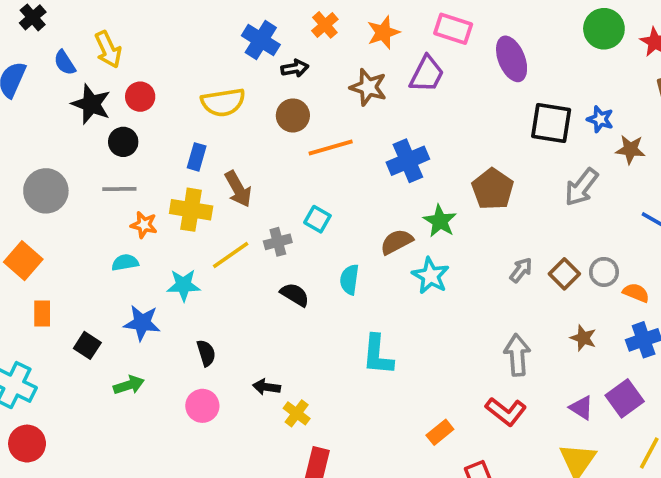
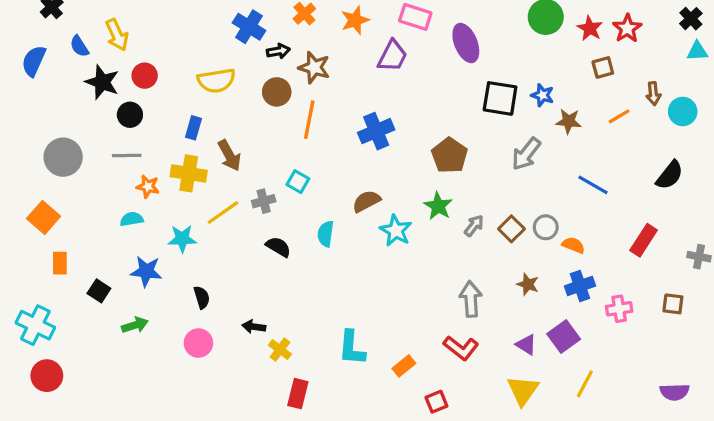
brown star: (368, 87) -> (314, 67), moved
orange line: (331, 148) -> (309, 120), turned -63
green star: (440, 221) -> (438, 206), moved
cyan L-shape: (378, 355) -> (352, 348), moved

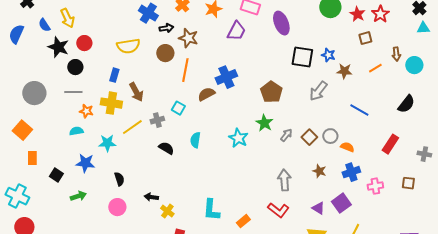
brown semicircle: (366, 201) -> (206, 94), moved

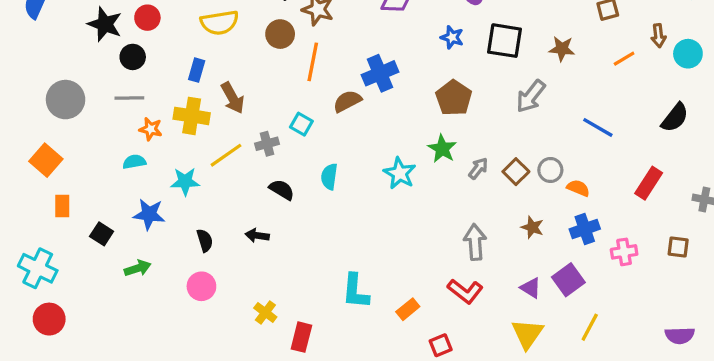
blue star: (328, 55) -> (452, 37), moved
brown star: (344, 71) -> (562, 49), moved
black arrow: (151, 197) -> (257, 236), moved
yellow cross: (167, 211) -> (265, 312), moved

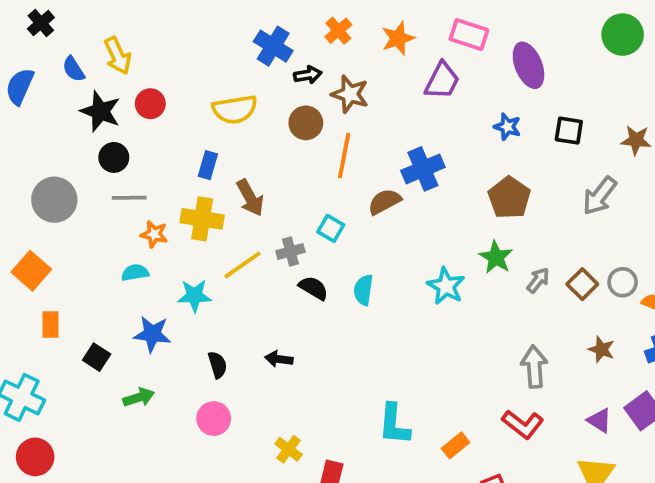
black square: (505, 41) -> (569, 131), size x0.7
black circle: (133, 57) -> (114, 157), moved
black semicircle: (282, 190) -> (313, 288), moved

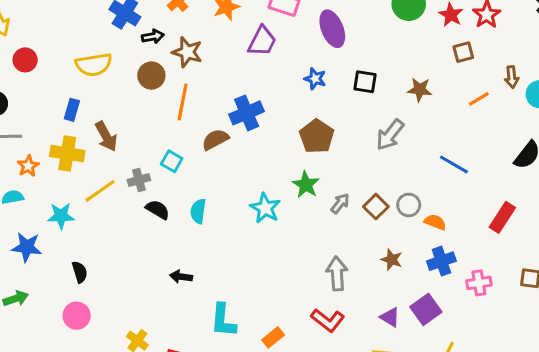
orange star: (154, 234) -> (28, 166), turned 30
black arrow: (279, 359) -> (181, 277), moved

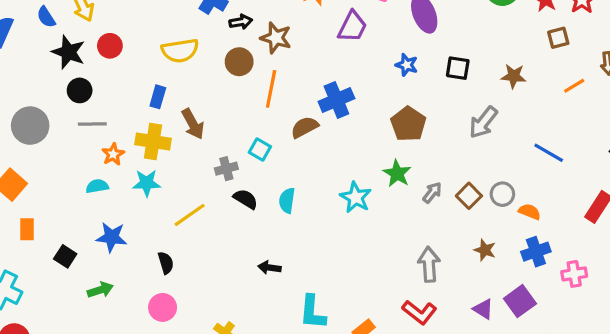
yellow line: (100, 191) -> (190, 215), moved
cyan star: (61, 216) -> (147, 183), moved

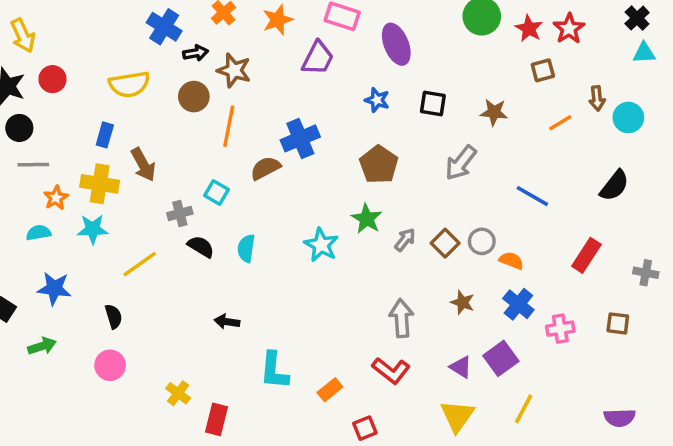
blue cross: (536, 252) -> (518, 304), turned -32

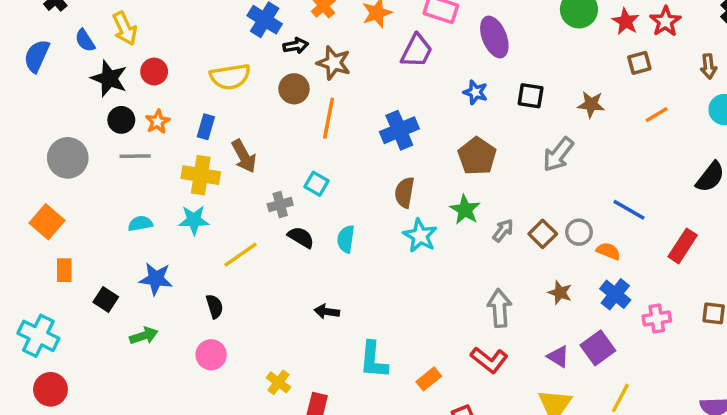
brown arrow: (597, 98) -> (709, 66), moved
brown semicircle: (265, 168) -> (405, 192), moved, turned -52
blue line: (532, 196) -> (629, 210), moved
orange star: (56, 198) -> (158, 122), moved

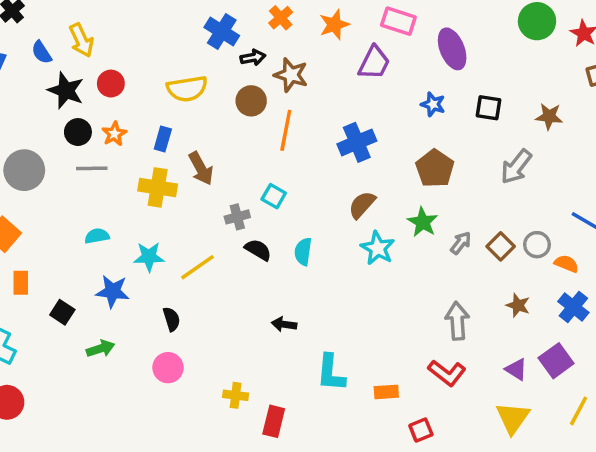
brown semicircle: (405, 192) -> (362, 205), turned 32
cyan star: (194, 220) -> (149, 257), moved
orange rectangle: (429, 379) -> (386, 392), turned 35
yellow cross: (278, 382) -> (236, 395), turned -30

